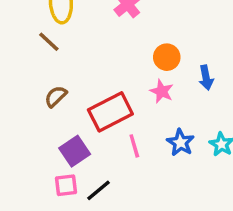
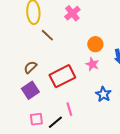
brown line: (49, 42) -> (47, 35), moved
pink line: (134, 146) -> (69, 109), moved
purple square: (75, 151) -> (30, 90), moved

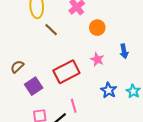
orange circle: (95, 44) -> (97, 28), moved
brown semicircle: (30, 67) -> (17, 67), moved

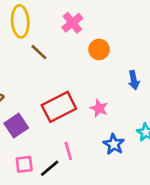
pink star: (97, 59) -> (99, 108), moved
blue star: (109, 90) -> (114, 144), moved

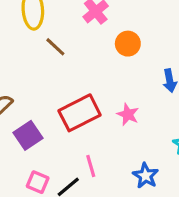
blue star: (114, 144) -> (146, 176), moved
pink square: (24, 164) -> (38, 182), turned 30

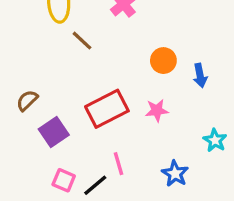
orange circle: (128, 44) -> (163, 61), moved
pink star: (128, 114) -> (157, 110), turned -30

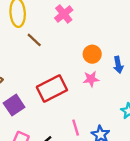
pink star: (157, 110) -> (91, 79), moved
pink line: (119, 164) -> (76, 128), moved

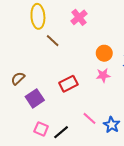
red rectangle: (52, 88) -> (68, 84), size x0.7
pink line: (76, 128) -> (89, 118), turned -32

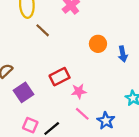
pink star: (103, 75) -> (79, 91), moved

